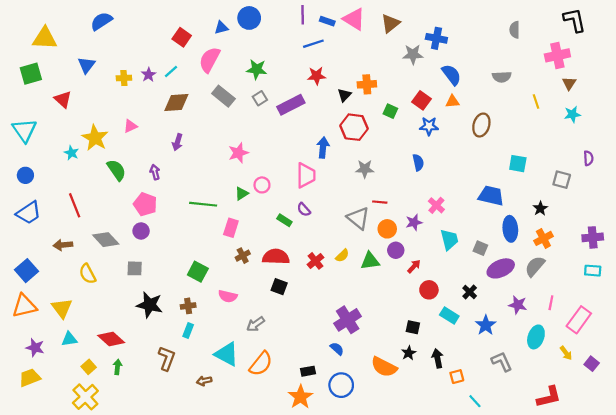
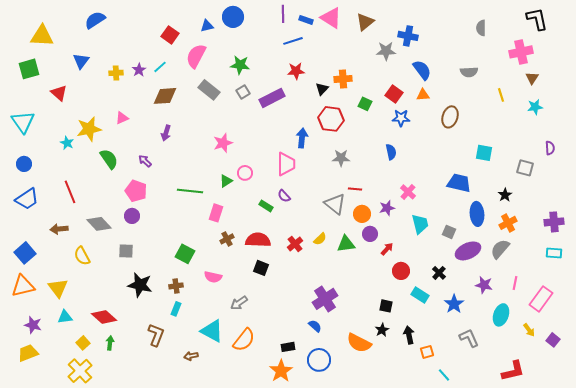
yellow star: (95, 138) -> (89, 129), turned 30
purple arrow: (155, 172) -> (145, 161), turned -32

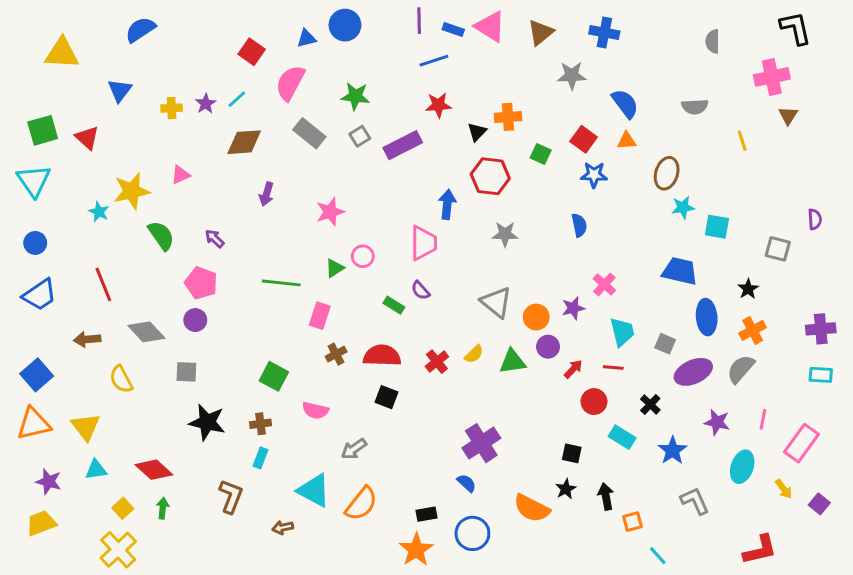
blue cross: (408, 36) -> (604, 32), moved
green square: (29, 69) -> (43, 130), moved
cyan star: (535, 107) -> (683, 207), moved
purple arrow: (166, 133) -> (266, 194), moved
red line: (355, 189) -> (613, 367), moved

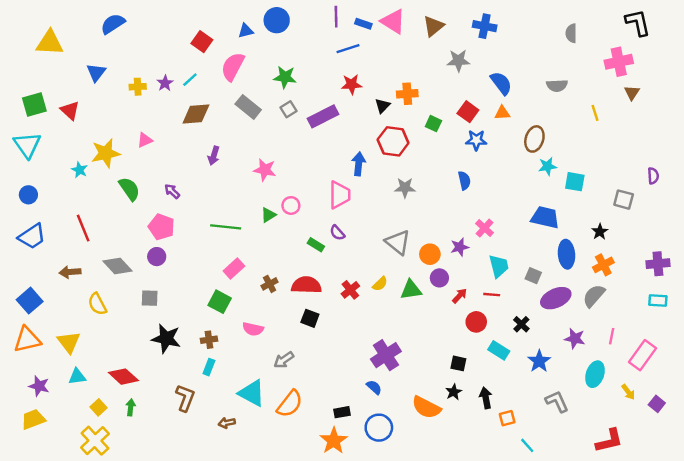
pink star: (330, 212) -> (265, 170), turned 30
pink rectangle: (320, 316) -> (234, 268), moved, turned 30

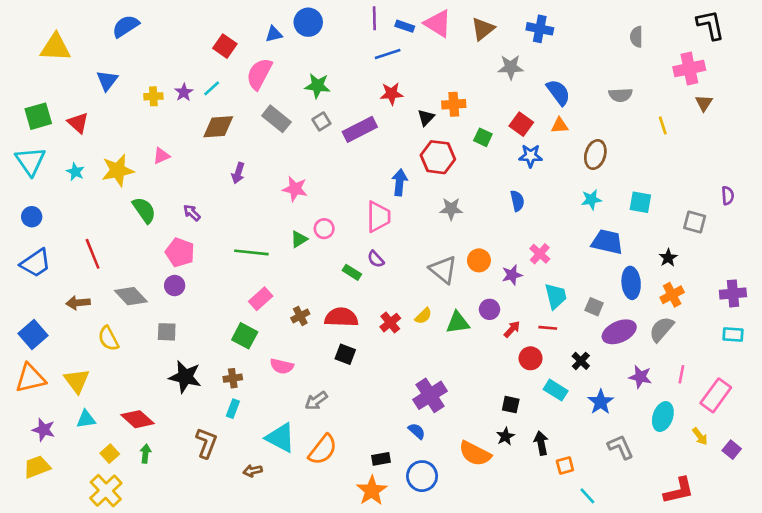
cyan star: (547, 166) -> (591, 200), moved
cyan star: (79, 170) -> (75, 172), moved
orange circle: (430, 254) -> (479, 260), moved

